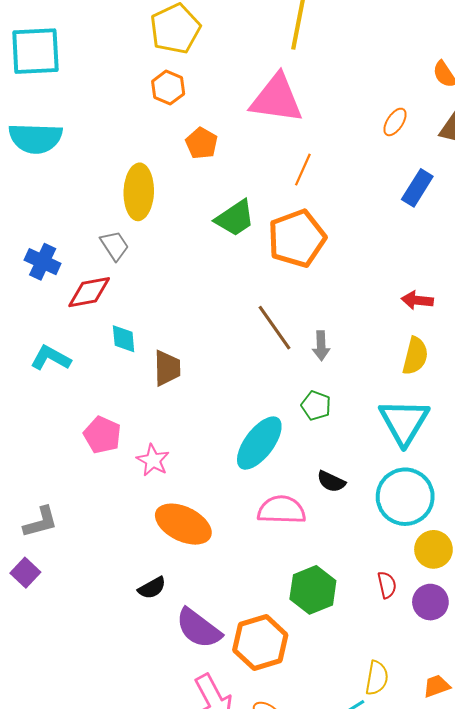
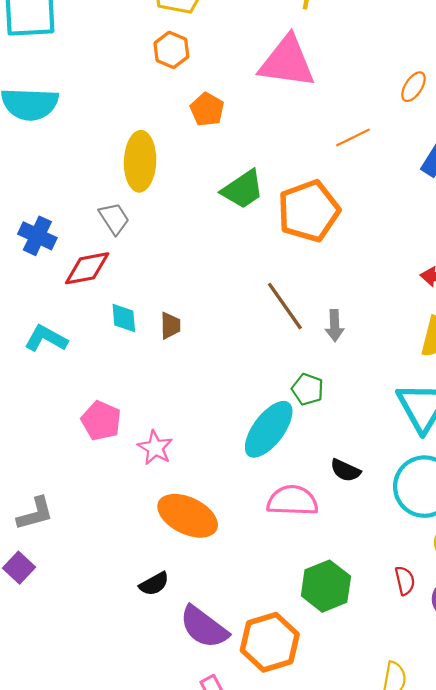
orange line: (303, 170) -> (353, 137), moved, turned 40
brown trapezoid: (167, 368) -> (170, 326), moved, size x0.7
green pentagon: (316, 406) -> (308, 389), moved

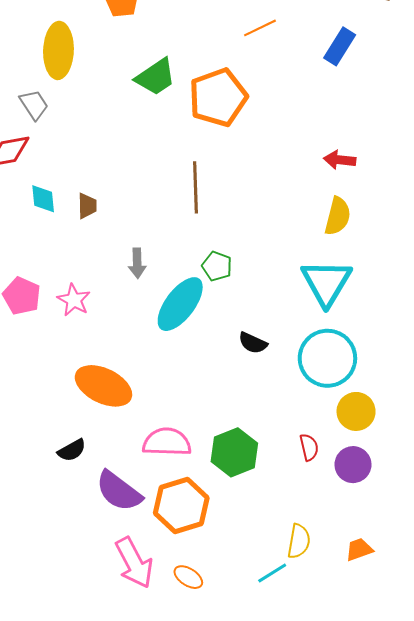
brown line: (285, 306) -> (196, 187), turned 33
gray arrow: (335, 326) -> (137, 263), moved
pink star: (155, 448) -> (74, 300), moved
pink semicircle: (292, 501) -> (167, 442), moved

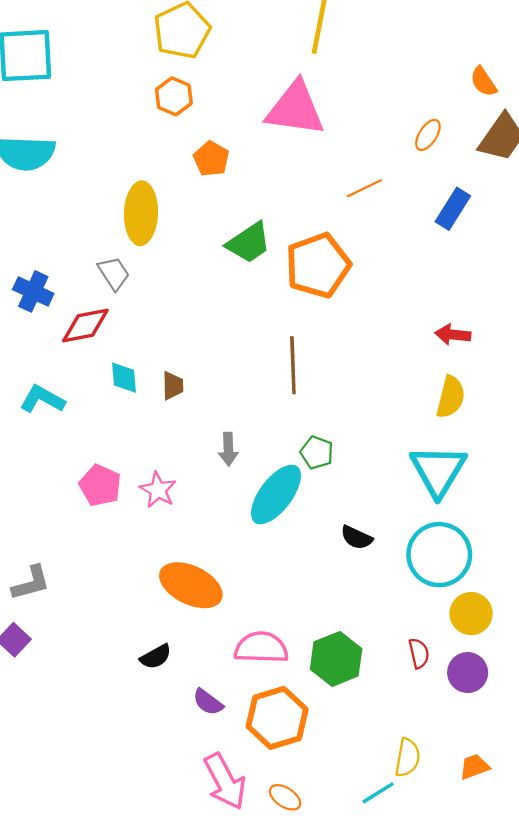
purple semicircle: (119, 491) -> (208, 702), size x0.6

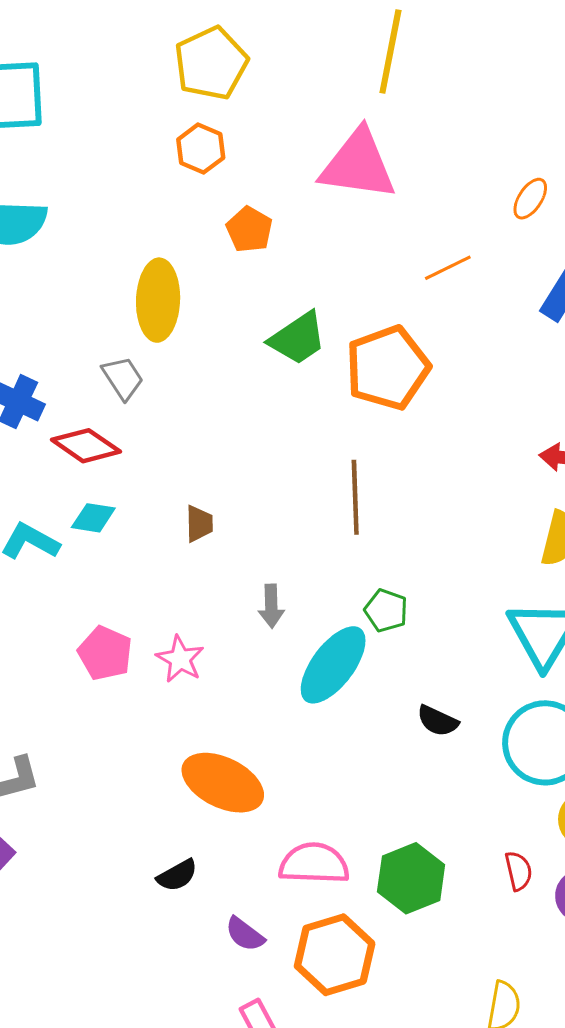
red diamond: (85, 325) -> (86, 446), turned 45
cyan diamond: (124, 378) -> (93, 518), moved, turned -76

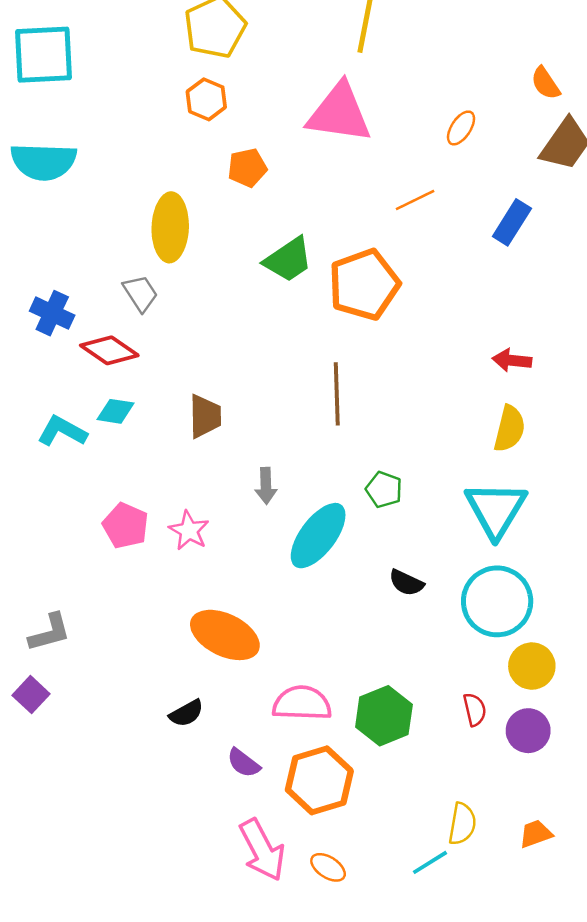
orange ellipse: (530, 199) -> (461, 128), moved
orange pentagon: (249, 229) -> (247, 168), turned 30
brown trapezoid: (199, 524) -> (205, 416), size x1.4
green pentagon: (386, 611) -> (384, 490), moved

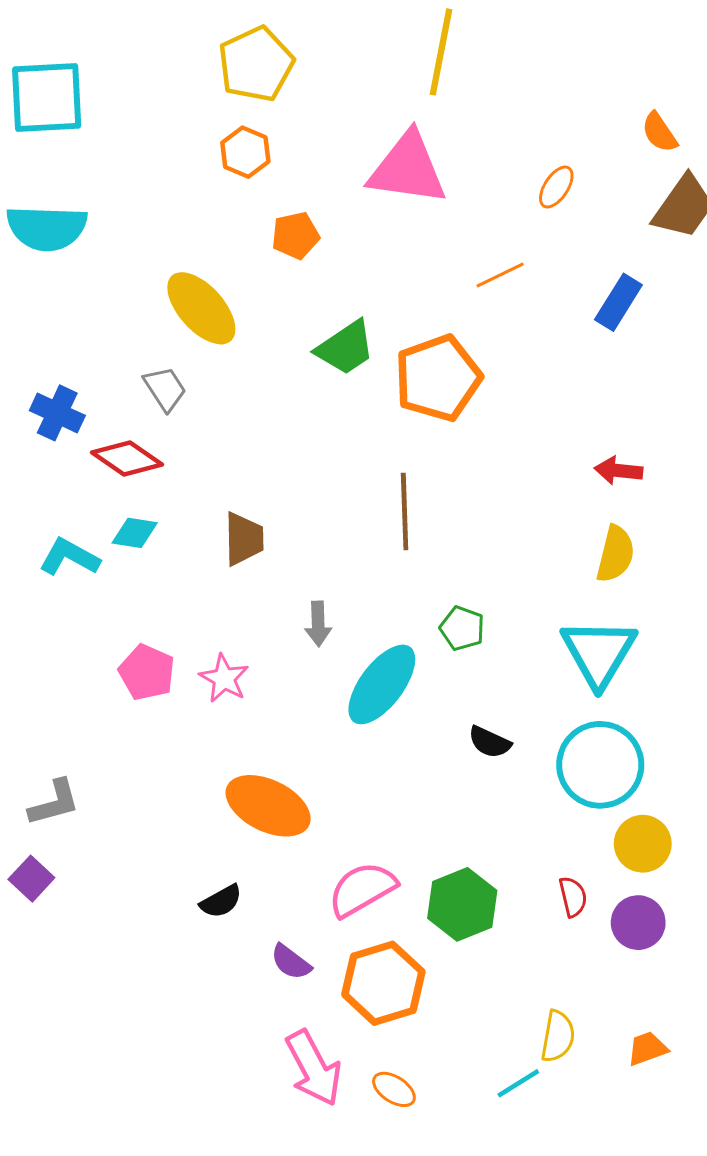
yellow ellipse: (170, 227) -> (201, 308), turned -44
pink semicircle: (302, 703) -> (362, 889), turned -32

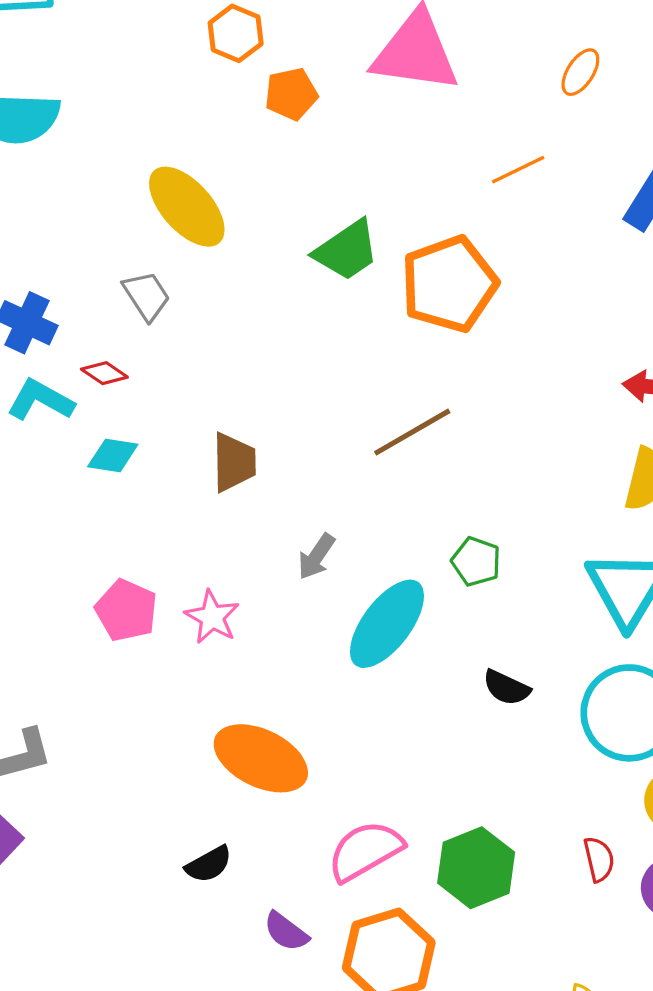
orange pentagon: (295, 236) -> (291, 94), moved
red diamond: (127, 458) -> (104, 373), size x0.6
brown line: (405, 512) -> (412, 432), turned 62
cyan L-shape: (69, 557) -> (40, 400), moved
gray arrow: (318, 624) -> (316, 556), turned 36

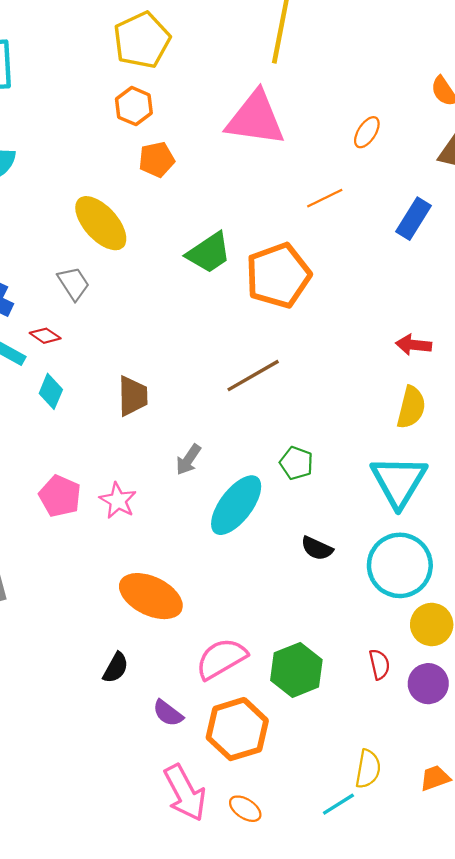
orange pentagon: (291, 94) -> (157, 160), moved
cyan diamond: (113, 456) -> (51, 391), turned -76
black semicircle: (209, 864) -> (116, 668), turned -32

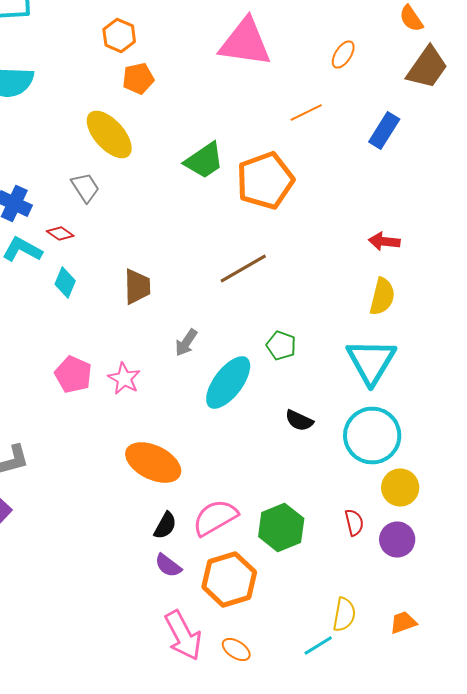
orange hexagon: (134, 106) -> (119, 36), moved
orange pentagon: (157, 160) -> (138, 78), moved
black semicircle: (116, 668) -> (165, 526), moved

